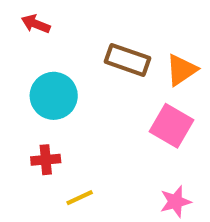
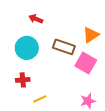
red arrow: (36, 24) -> (36, 19), moved
brown rectangle: (128, 60) -> (64, 47), moved

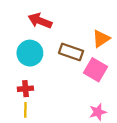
red arrow: (36, 19) -> (40, 21), size x1.5
yellow line: (40, 99) -> (25, 110), moved, turned -64

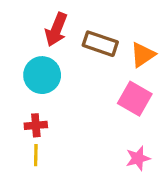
red arrow: (40, 21) -> (56, 30), turned -90
brown rectangle: (71, 52) -> (100, 44), moved

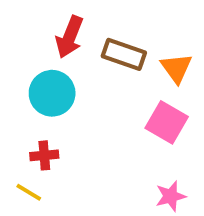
orange triangle: (143, 55) -> (176, 68), turned -32
yellow line: (36, 155) -> (29, 192), moved, turned -60

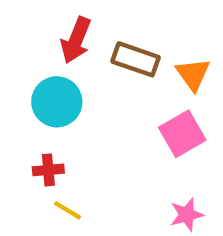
pink square: (167, 122) -> (182, 134), turned 30
yellow line: (29, 192) -> (67, 210), moved

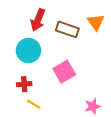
orange triangle: (193, 74) -> (96, 22), moved
pink square: (182, 134) -> (64, 72), moved

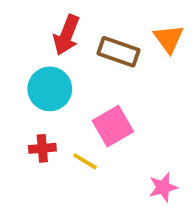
yellow line: (34, 104) -> (85, 161), moved

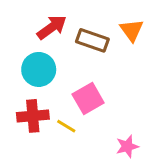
red arrow: (66, 35) -> (52, 27), turned -148
red cross: (42, 148) -> (33, 116), size x1.5

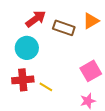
orange triangle: (132, 30) -> (91, 21), turned 36
pink square: (88, 99) -> (91, 71), moved

